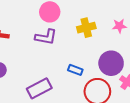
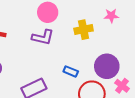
pink star: (119, 26) -> (111, 16), moved

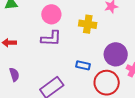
yellow cross: (84, 30) -> (88, 24), turned 30

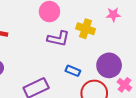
purple L-shape: (51, 38) -> (58, 39), moved

